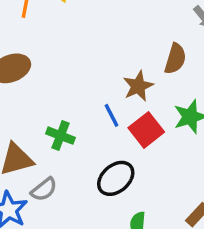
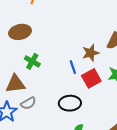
green cross: (61, 136) -> (32, 61), moved
black ellipse: (116, 178) -> (70, 103), turned 30

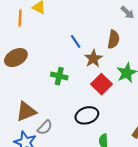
green cross: (32, 61) -> (59, 76), moved
blue line: (73, 67) -> (76, 41), moved

